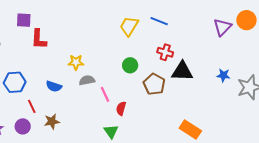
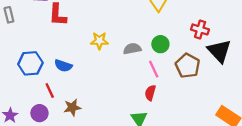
black triangle: (182, 71) -> (219, 51), turned 45
gray semicircle: (87, 80) -> (132, 49), moved
blue semicircle: (54, 86) -> (63, 66), moved
pink line: (105, 94) -> (154, 69), moved

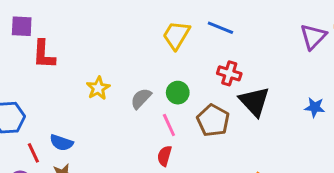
yellow star: (99, 41) -> (98, 88), turned -30
gray semicircle: (132, 49) -> (141, 98), turned -36
blue semicircle: (63, 66) -> (61, 143), moved

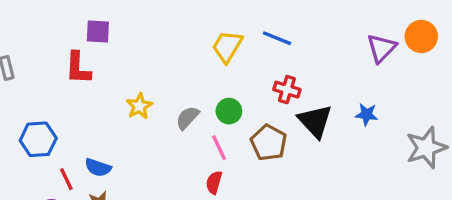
purple square: (22, 26) -> (98, 32), moved
blue star: (315, 107) -> (367, 114), moved

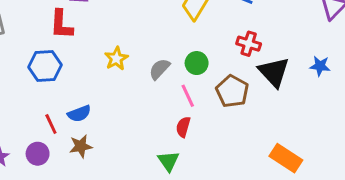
blue hexagon: (38, 139) -> (45, 66), moved
blue semicircle: (98, 167) -> (79, 114), turned -40

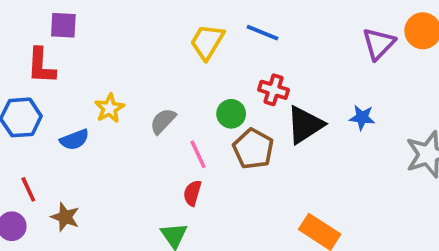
green circle: (197, 63) -> (231, 114), moved
black triangle: (274, 72) -> (305, 125), turned 40
blue semicircle: (79, 114) -> (74, 140), moved
brown star: (81, 146) -> (65, 217), turned 30

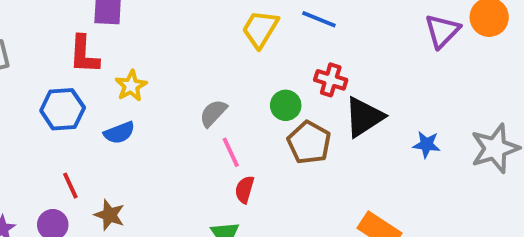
yellow star: (109, 108) -> (131, 86), moved
blue star: (362, 117) -> (427, 144), moved
pink line: (198, 154) -> (231, 152), moved

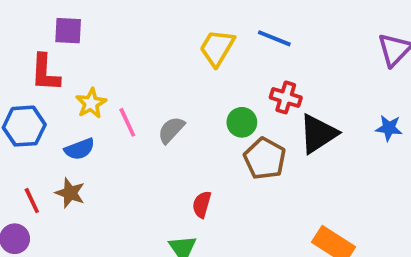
blue star: (427, 144) -> (389, 128), moved
pink line: (231, 152) -> (127, 122), moved
brown star: (110, 215) -> (70, 193), moved

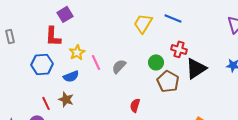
purple square: (68, 31) -> (65, 14), turned -35

